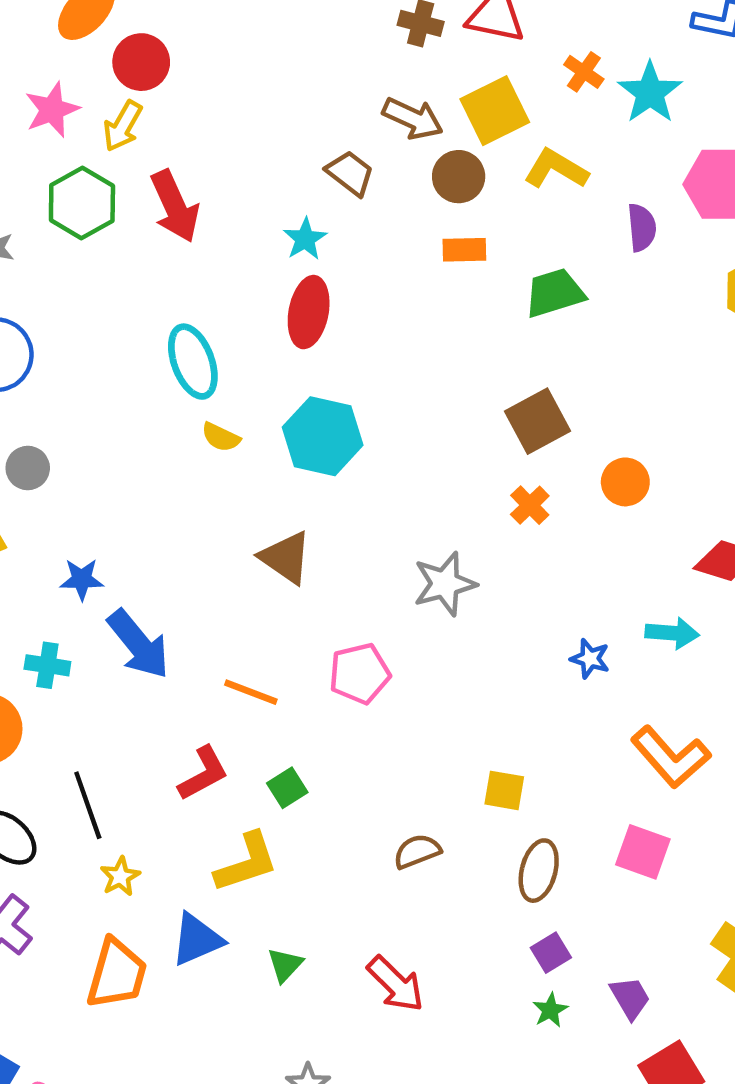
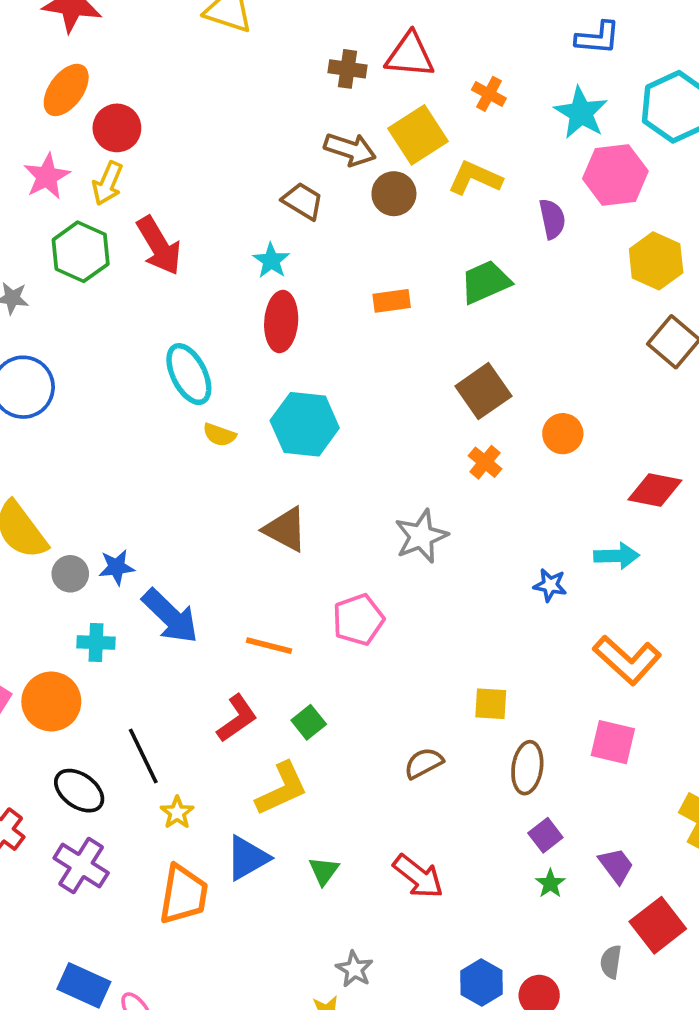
cyan star: (650, 93) -> (581, 113), moved
orange rectangle: (464, 250) -> (392, 301), moved
gray circle: (28, 468) -> (70, 574), moved

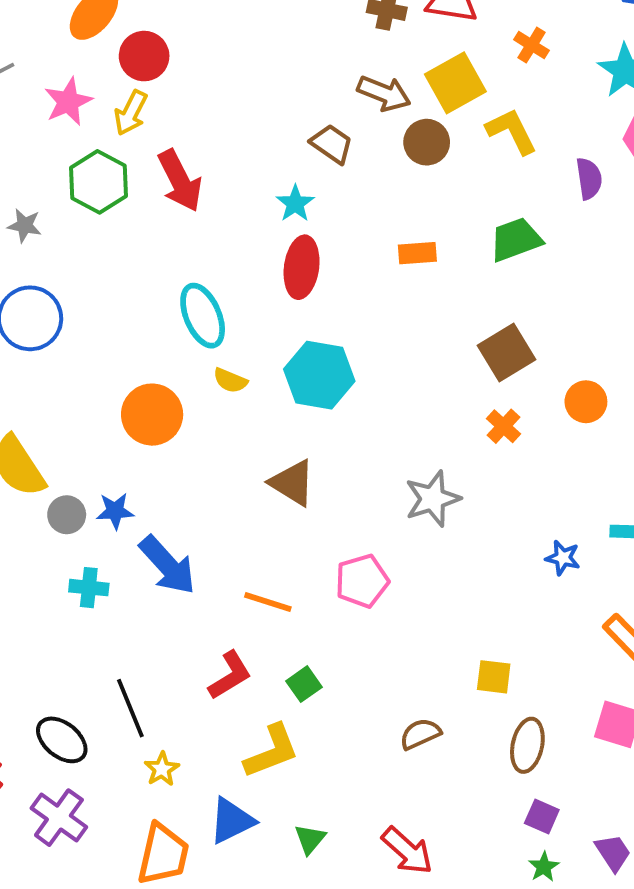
yellow L-shape: (475, 178) -> (512, 131), turned 36
orange circle: (51, 701) -> (152, 415), moved
purple square: (545, 835) -> (542, 816), turned -32

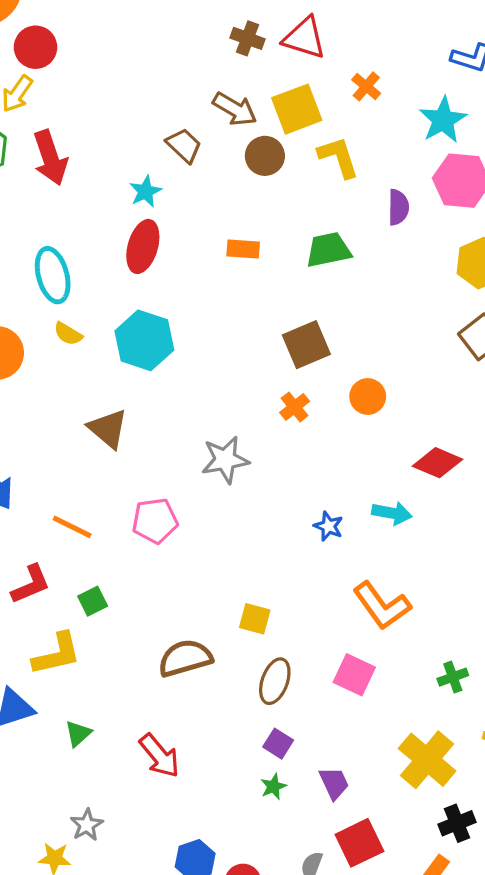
brown semicircle: (420, 734) -> (185, 658), size x1.5

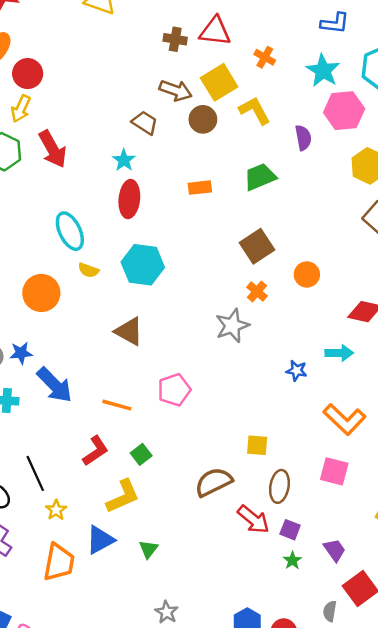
gray star: (225, 460) -> (232, 326), moved
red arrow: (160, 756) -> (253, 519), moved

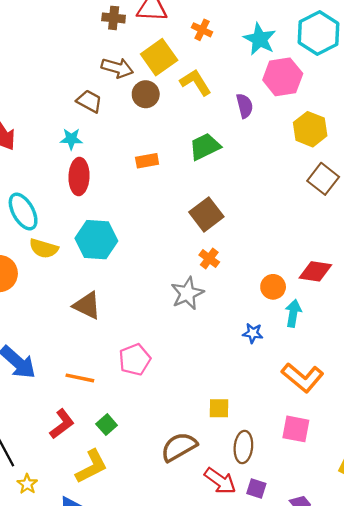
cyan star: (124, 160) -> (71, 139), turned -30
yellow semicircle: (88, 270) -> (44, 248), size x1.4
orange circle: (307, 274) -> (273, 287), moved
cyan arrow: (339, 353) -> (293, 313), turned -76

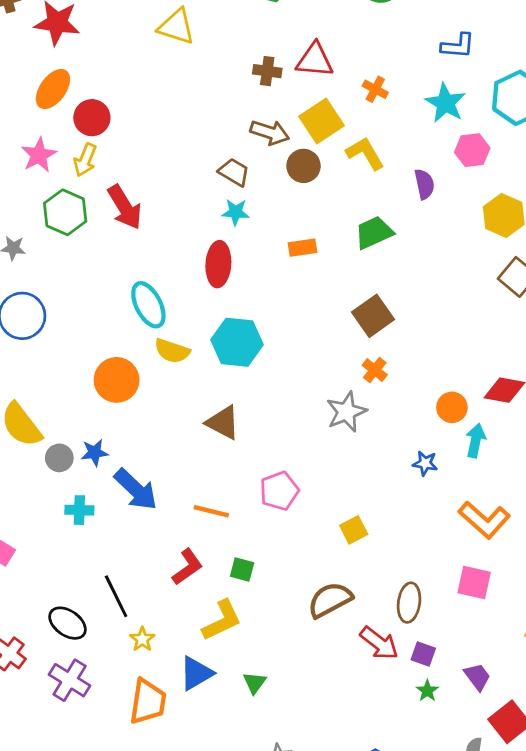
pink hexagon: (283, 77) -> (472, 150), size x0.7
cyan star: (71, 139) -> (236, 212), moved
yellow square: (219, 408) -> (354, 530), moved, turned -30
green square: (107, 425) -> (242, 569), turned -36

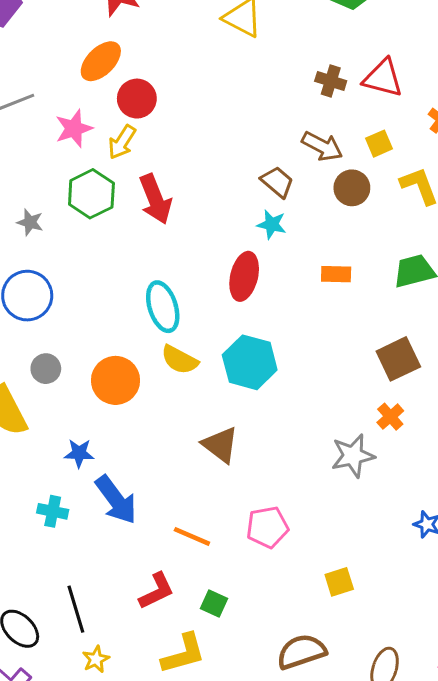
yellow square: (321, 121) -> (379, 144), size x0.6
gray circle: (59, 458) -> (46, 369), moved

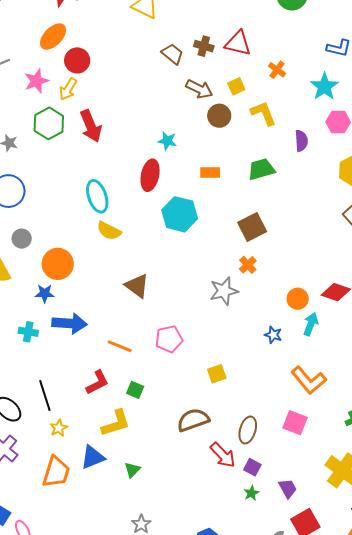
brown trapezoid: (277, 182) -> (172, 54), moved
cyan hexagon: (250, 362) -> (180, 214), moved
orange circle: (116, 380) -> (58, 264), moved
blue arrow: (116, 500) -> (70, 323), turned -48

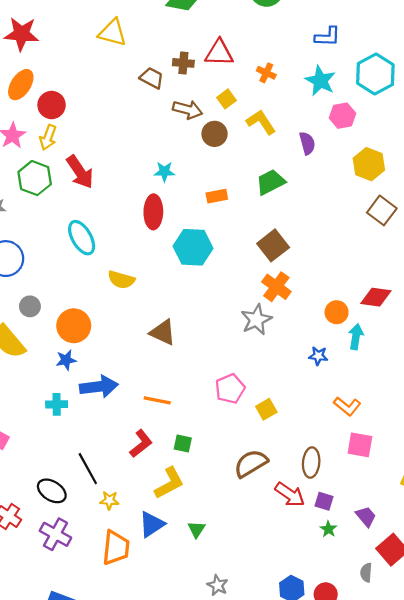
cyan ellipse: (97, 196) -> (82, 238), moved
orange cross: (248, 265) -> (276, 287), size x1.5
pink pentagon: (169, 339) -> (230, 389), moved
orange L-shape: (309, 380) -> (347, 406), moved, size x0.7
yellow star: (59, 428) -> (109, 500), turned -30

